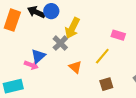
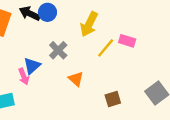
yellow arrow: (72, 28) -> (89, 24), moved
yellow line: (102, 56) -> (106, 48), moved
pink arrow: (31, 65) -> (24, 76), turned 48

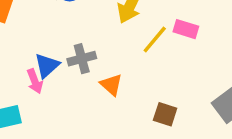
gray cross: (58, 50) -> (82, 59), moved, turned 30
brown square: (113, 99) -> (165, 114), turned 35

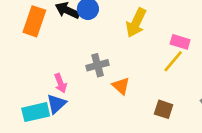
yellow line: (155, 40) -> (173, 61), moved
blue triangle: (47, 66) -> (56, 104), moved

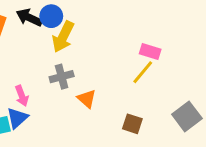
yellow arrow: (136, 23) -> (63, 37), moved

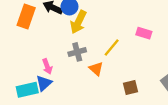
yellow line: (143, 72) -> (112, 48), moved
brown square: (132, 124) -> (131, 88), turned -32

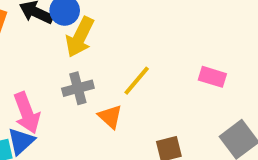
pink rectangle: (144, 33) -> (212, 77), moved
pink arrow: (47, 66) -> (27, 113), size x1.5

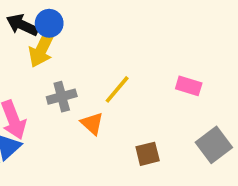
yellow arrow: (80, 37) -> (42, 48), moved

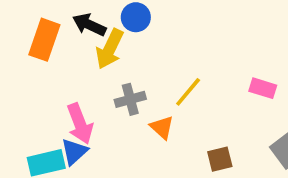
blue circle: (49, 23) -> (136, 17), moved

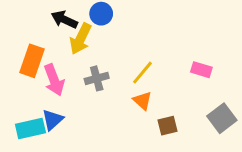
orange rectangle: (44, 40) -> (32, 61), moved
pink arrow: (80, 124) -> (54, 80), moved
orange triangle: (162, 127) -> (142, 101), moved

